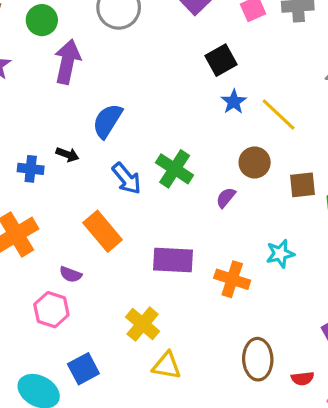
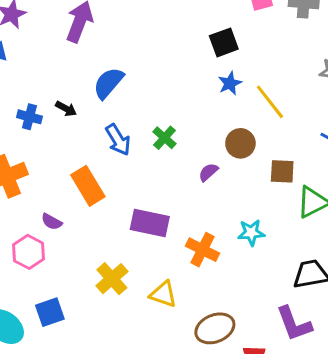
green cross: (175, 169) -> (164, 138), size x0.7
brown ellipse: (258, 359) -> (215, 328), turned 60
yellow triangle: (167, 366) -> (163, 294), moved

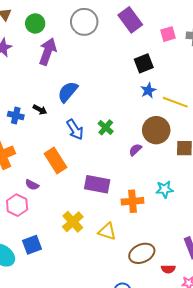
yellow line: (270, 102) -> (175, 102), turned -30
brown circle: (240, 143) -> (156, 130), size x1.4
orange cross: (202, 250) -> (132, 201), turned -30

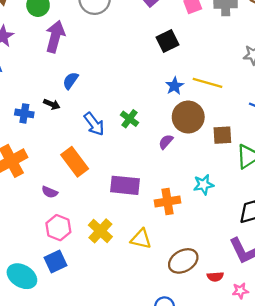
blue star: (148, 90) -> (175, 86), moved
blue semicircle: (68, 92) -> (71, 81), moved, size x0.7
pink hexagon: (17, 205) -> (58, 228), moved

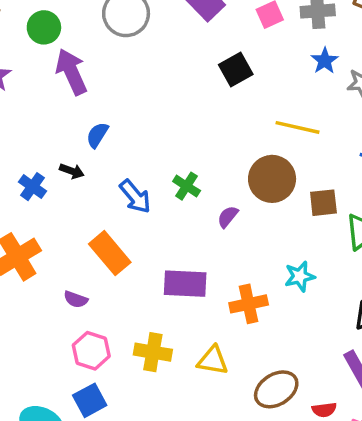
purple arrow: (55, 36) -> (71, 72), turned -36
blue star: (175, 86) -> (325, 61), moved
blue cross: (24, 113) -> (33, 187), turned 30
purple semicircle: (166, 142) -> (228, 217), moved
yellow cross: (100, 231) -> (153, 352), turned -30

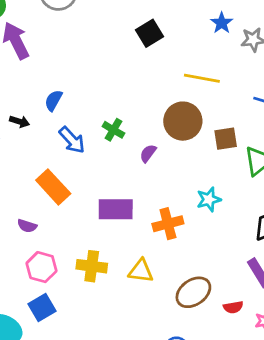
blue semicircle: (97, 135) -> (53, 100), moved

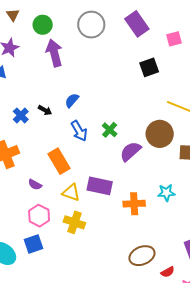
purple semicircle: (148, 153) -> (130, 151), size x1.6
yellow triangle: (141, 271) -> (71, 192), moved
red semicircle: (233, 307) -> (168, 272), turned -32

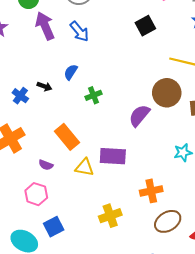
green cross: (110, 130) -> (94, 95), moved, turned 35
blue arrow: (79, 131) -> (79, 31), moved
orange cross: (134, 204) -> (151, 191), moved
pink hexagon: (39, 216) -> (36, 194), moved
yellow cross: (74, 222) -> (110, 216), moved, turned -30

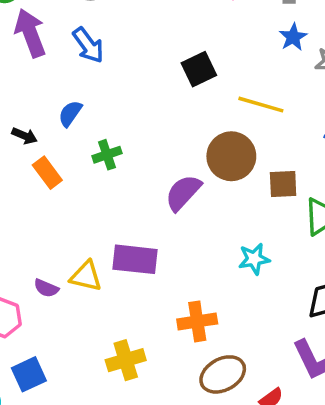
black square: (145, 26) -> (199, 69), moved
orange rectangle: (67, 137) -> (47, 173), moved, size x0.7
purple semicircle: (46, 165) -> (46, 288), moved

